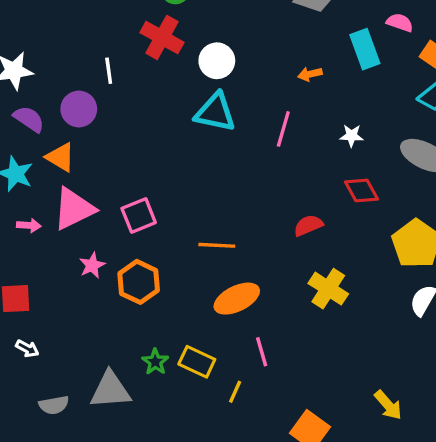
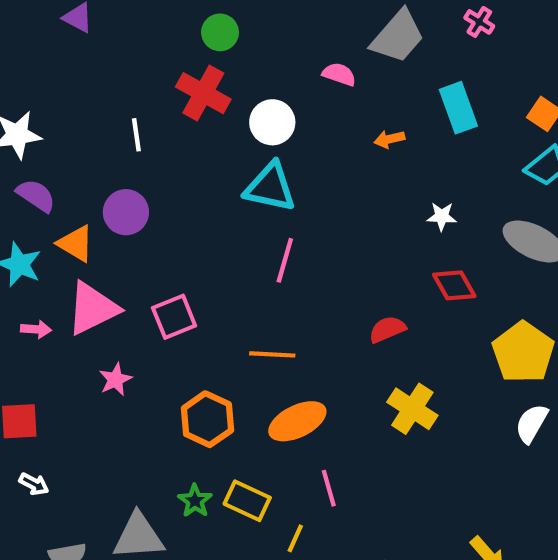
pink semicircle: (400, 23) -> (339, 74), moved
purple circle: (79, 109) -> (126, 212), moved
pink line: (283, 129) -> (285, 260), moved
orange hexagon: (139, 282) -> (207, 419), moved

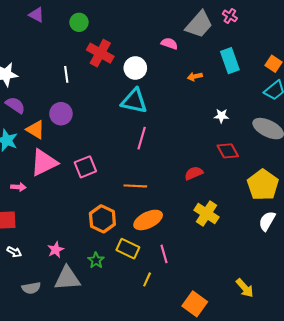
pink cross: (479, 22) -> (230, 16), moved
green circle: (220, 32) -> (79, 22), moved
pink arrow: (36, 329) -> (18, 187), moved
pink star: (115, 379) -> (56, 250), moved
yellow rectangle: (247, 501) -> (128, 249), moved

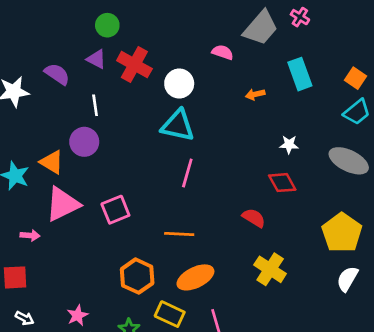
purple triangle: (37, 15) -> (96, 59), moved
white line: (66, 74) -> (95, 105), moved
purple semicircle: (15, 105) -> (57, 74), moved
red diamond: (228, 151) -> (282, 183), moved
red semicircle: (194, 173) -> (254, 218), turned 54

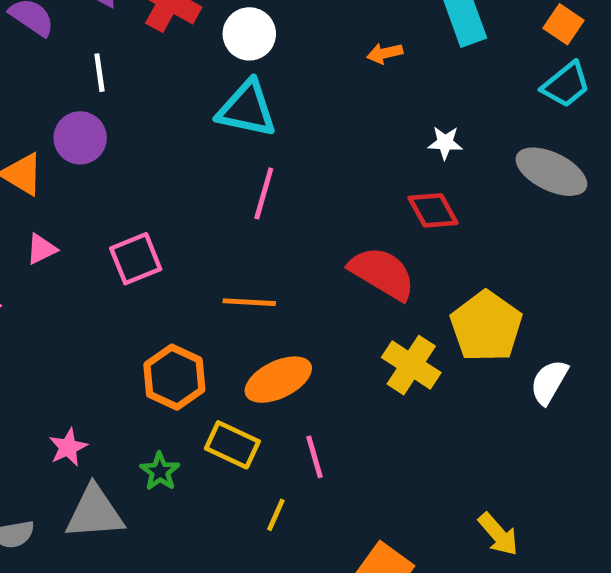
pink triangle: (63, 204) -> (41, 249), size x0.5
red semicircle: (254, 218) -> (382, 273), size x1.6
yellow pentagon: (342, 233) -> (486, 326), moved

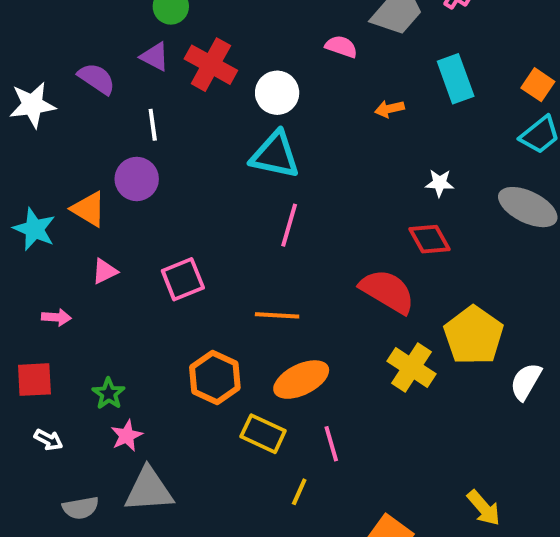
green star: (160, 471) -> (109, 394), moved

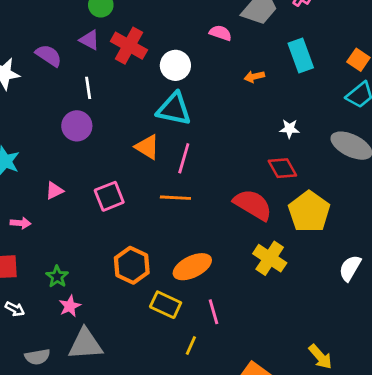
orange triangle: (89, 209) -> (147, 147), moved
orange line: (277, 315) -> (175, 198), moved
yellow pentagon: (474, 335) -> (309, 212), moved

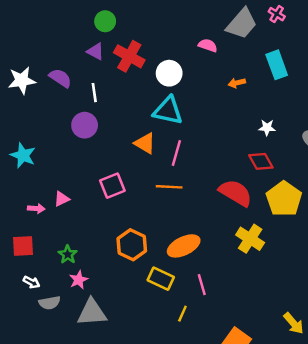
purple semicircle: (49, 55) -> (60, 78), moved
pink triangle: (54, 191) -> (62, 199), moved
gray semicircle: (37, 357) -> (50, 303), moved

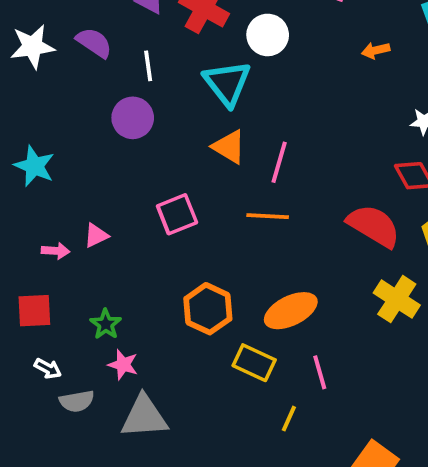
cyan triangle: (168, 111) -> (227, 83), moved, turned 40
pink star: (79, 280) -> (123, 365), turned -30

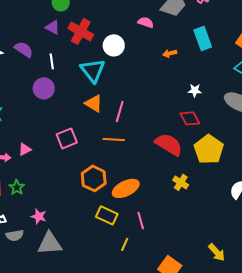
yellow cross: (397, 299) -> (181, 182), size x0.7
orange hexagon: (208, 309) -> (94, 178), moved
green star: (106, 324) -> (17, 187), moved

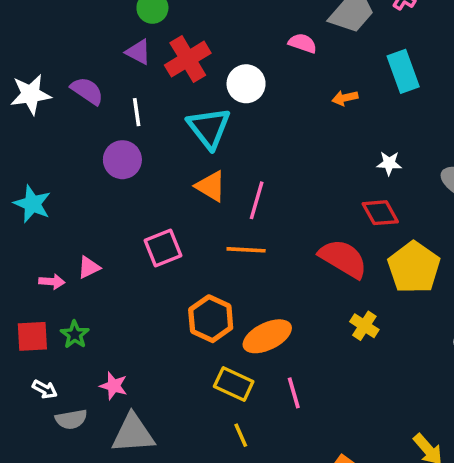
red cross: (81, 31) -> (188, 59), turned 30
yellow line: (125, 244) -> (241, 435), moved, turned -48

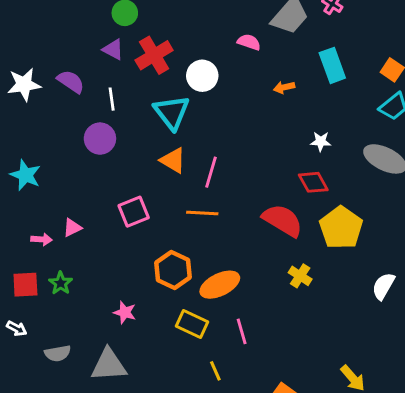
pink star: (114, 386) -> (125, 312), moved
white arrow: (45, 389) -> (17, 328), moved
yellow line: (241, 435) -> (215, 371), moved

